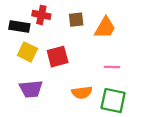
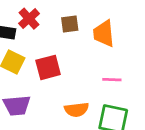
red cross: (41, 15) -> (29, 19), turned 36
orange trapezoid: (105, 28) -> (104, 34), turned 145

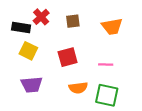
orange trapezoid: (104, 34) -> (112, 26), moved, turned -95
red square: (48, 67) -> (68, 57), moved

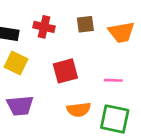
red cross: (41, 17) -> (44, 27), moved, turned -35
brown square: (73, 21) -> (85, 24), moved

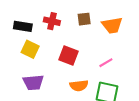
red square: (65, 71) -> (69, 55), turned 36
pink line: (113, 80) -> (106, 63), turned -32

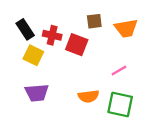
red cross: (52, 21) -> (52, 35), moved
black rectangle: (23, 26) -> (25, 29), turned 48
red square: (69, 55) -> (77, 45), moved

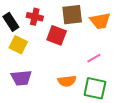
brown square: (94, 21) -> (72, 15), size x1.5
red cross: (52, 35) -> (35, 17), moved

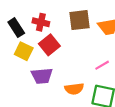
red square: (57, 35) -> (49, 45), moved, turned 30
purple trapezoid: (21, 78) -> (42, 76), moved

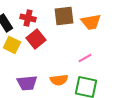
purple trapezoid: (42, 76) -> (27, 83), moved

